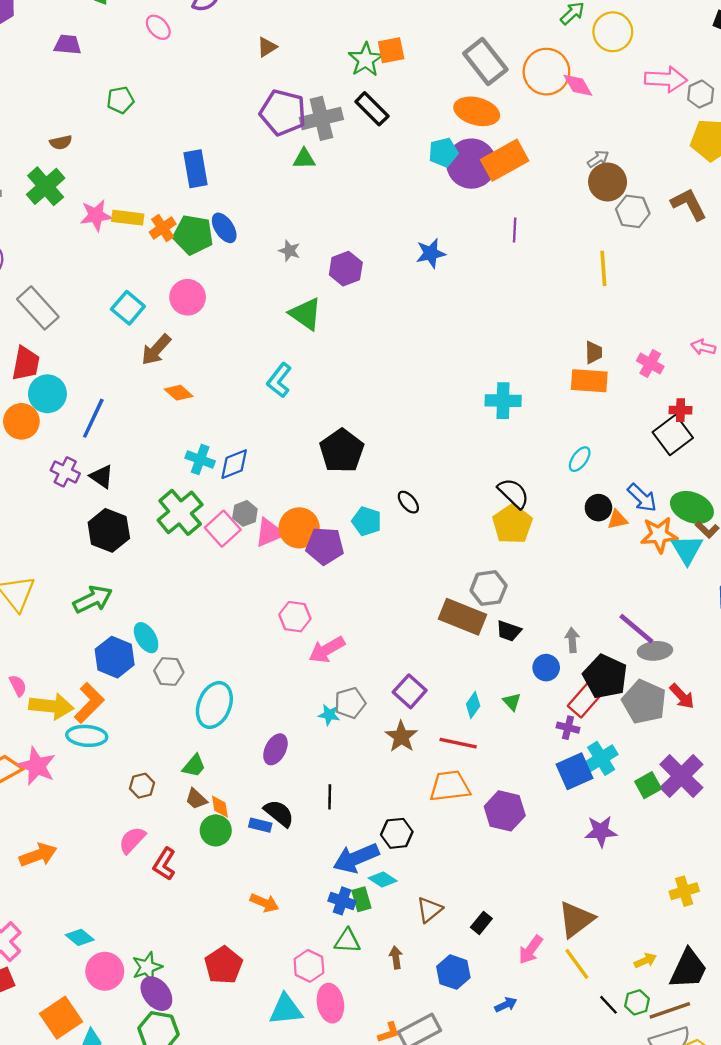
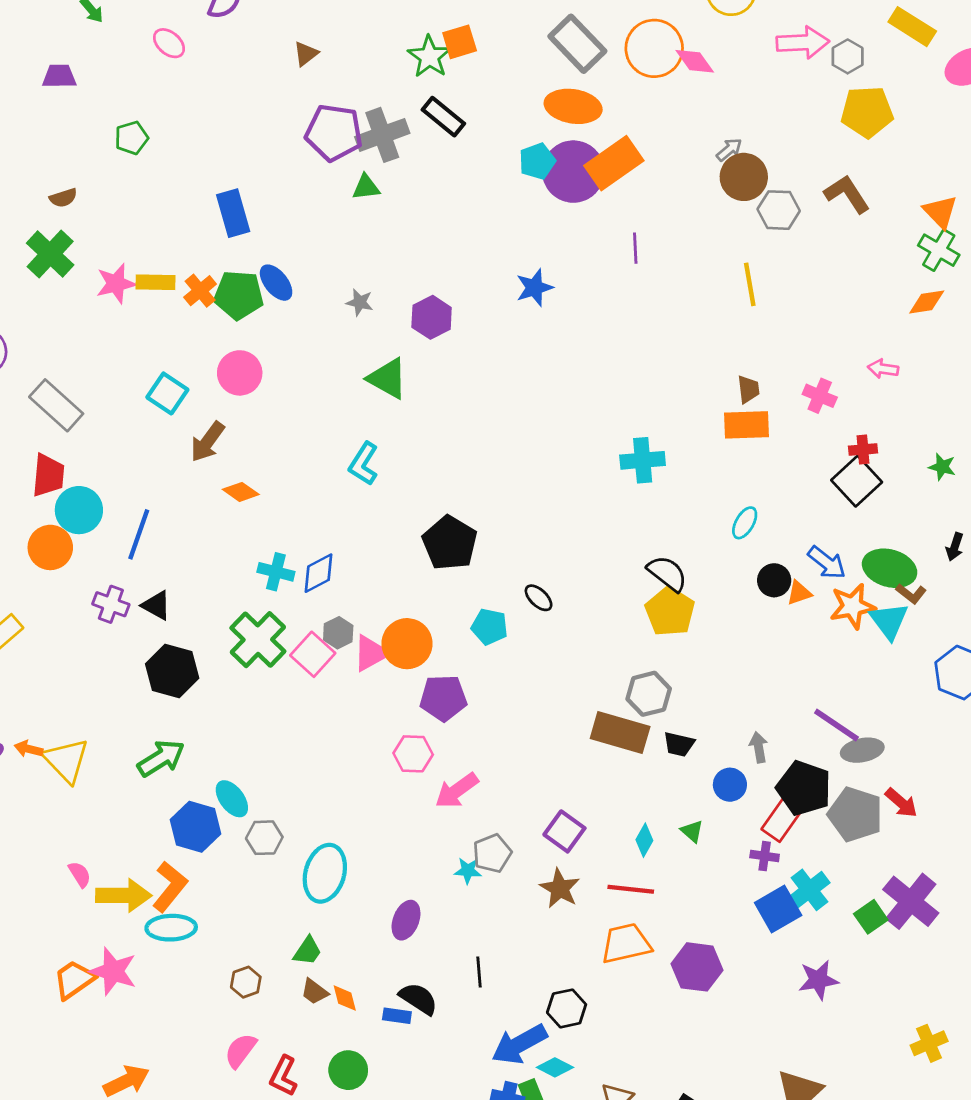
purple pentagon: (325, 546) -> (443, 698), moved
green circle: (216, 830) -> (348, 1070), moved

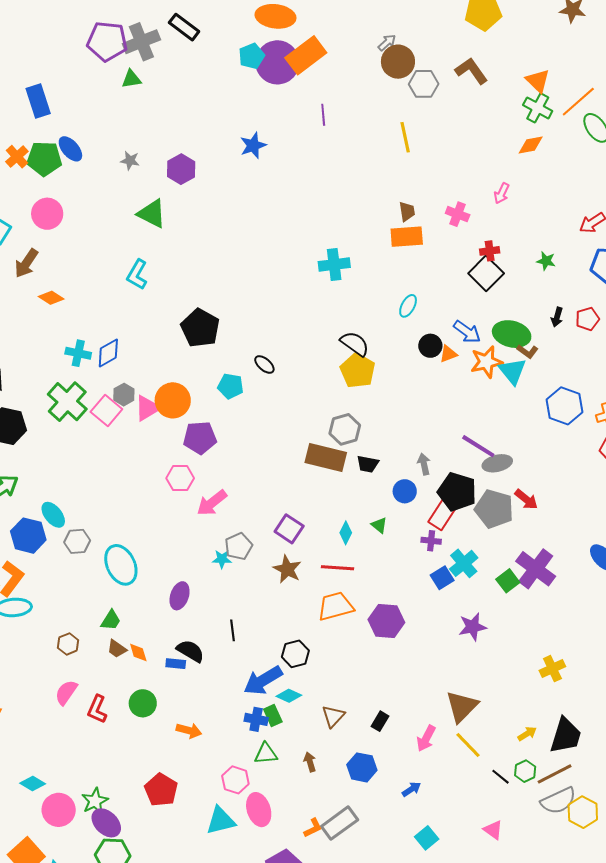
pink arrow: (883, 369) -> (502, 193), turned -70
cyan ellipse: (325, 873) -> (121, 565), turned -39
blue square: (778, 909) -> (442, 578), size x0.7

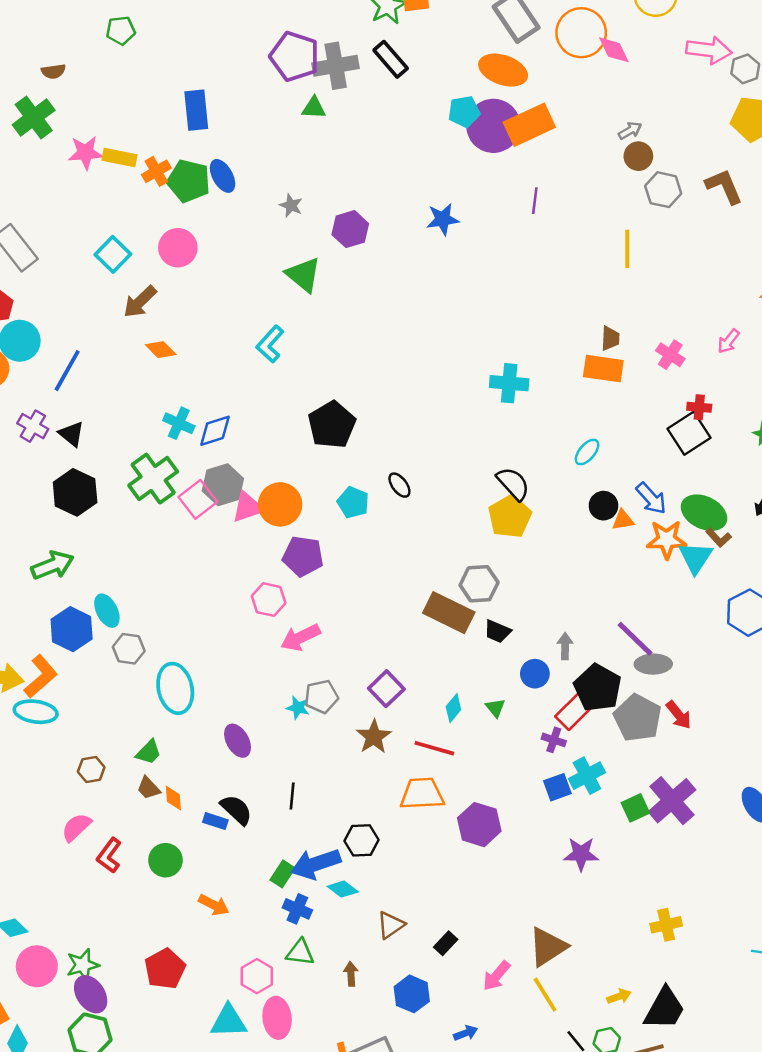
brown circle: (398, 62) -> (638, 156), size x0.7
gray hexagon: (124, 395) -> (223, 485), size x1.5
purple ellipse: (180, 596) -> (238, 741), turned -60
green rectangle: (273, 716) -> (283, 874), moved, turned 45

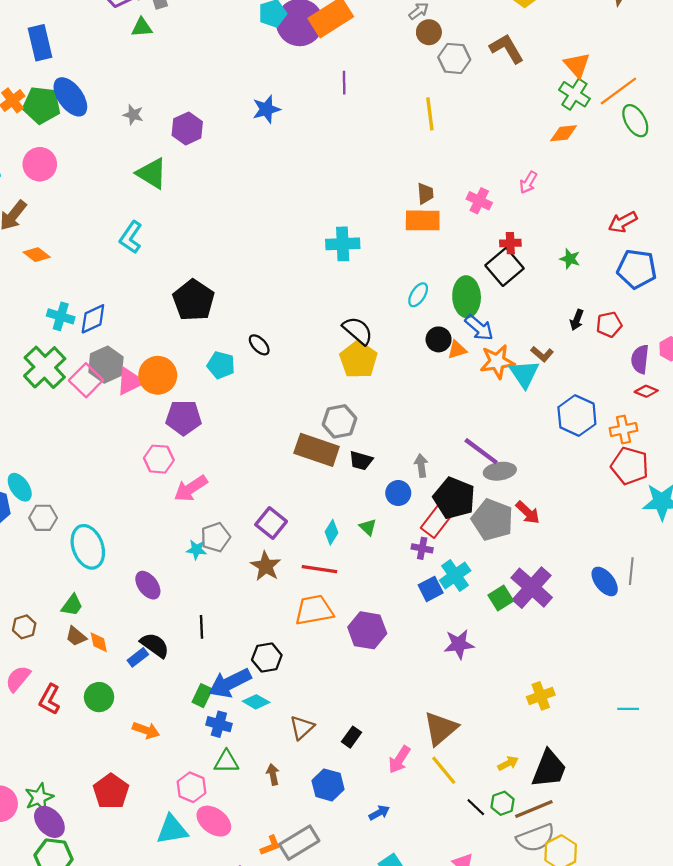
blue ellipse: (223, 176) -> (70, 97), size x1.4
green ellipse: (704, 513) -> (467, 297), moved, turned 69
blue rectangle: (215, 821) -> (138, 657), turned -48
pink ellipse: (277, 1018) -> (214, 821), turned -40

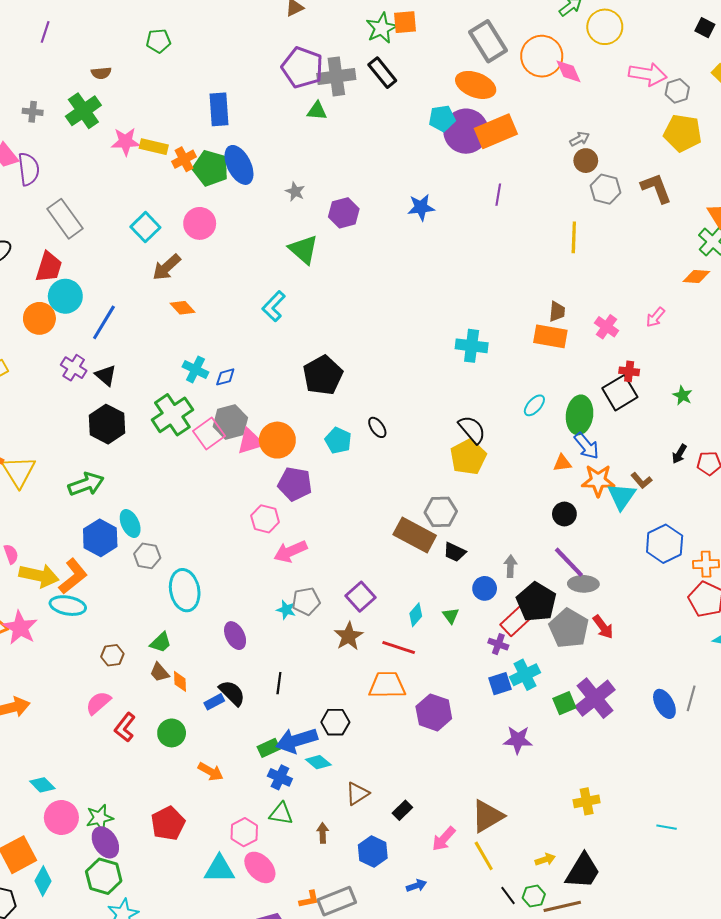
blue diamond: (93, 319) -> (225, 377), size x0.7
black circle: (439, 339) -> (564, 514), moved
green rectangle: (202, 696) -> (269, 748), turned 30

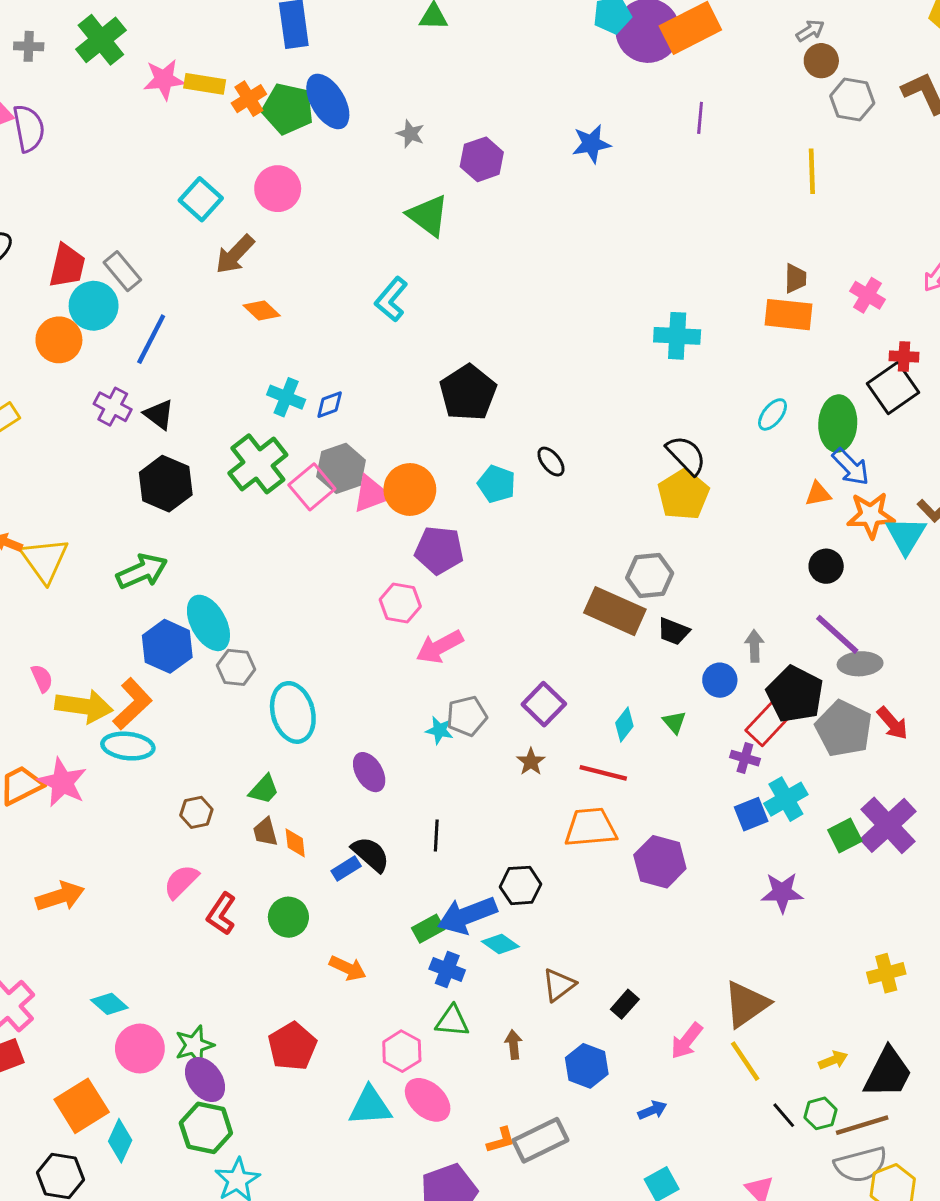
gray rectangle: (65, 219) -> (122, 271), moved, size x0.7
cyan ellipse: (130, 523) -> (208, 623), size x1.4
brown star: (349, 636) -> (531, 762), size x0.7
brown trapezoid: (160, 672) -> (265, 832), turned 30

